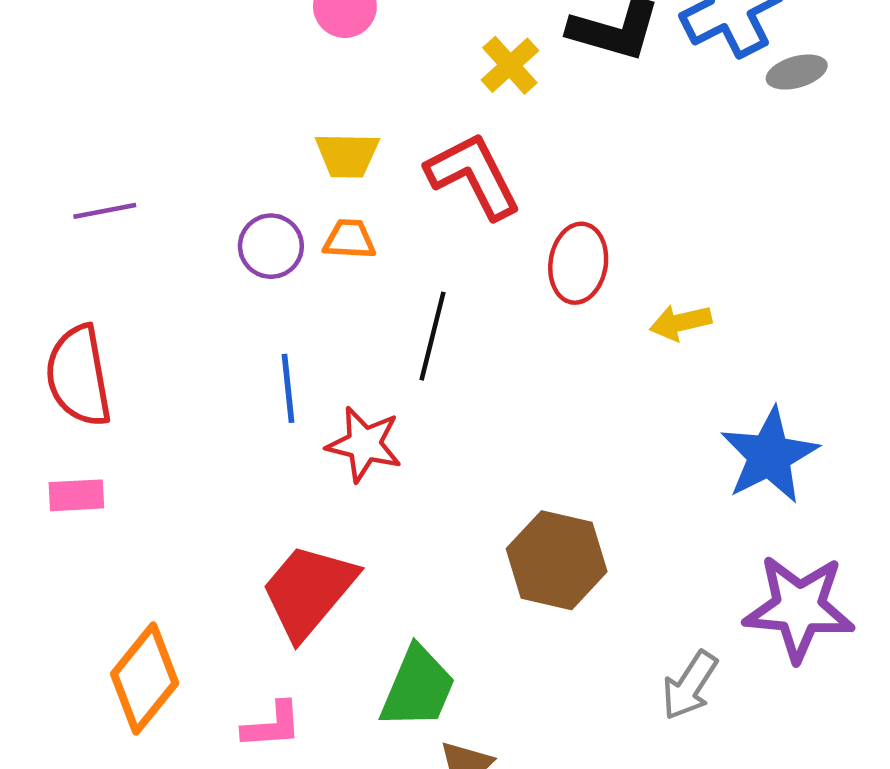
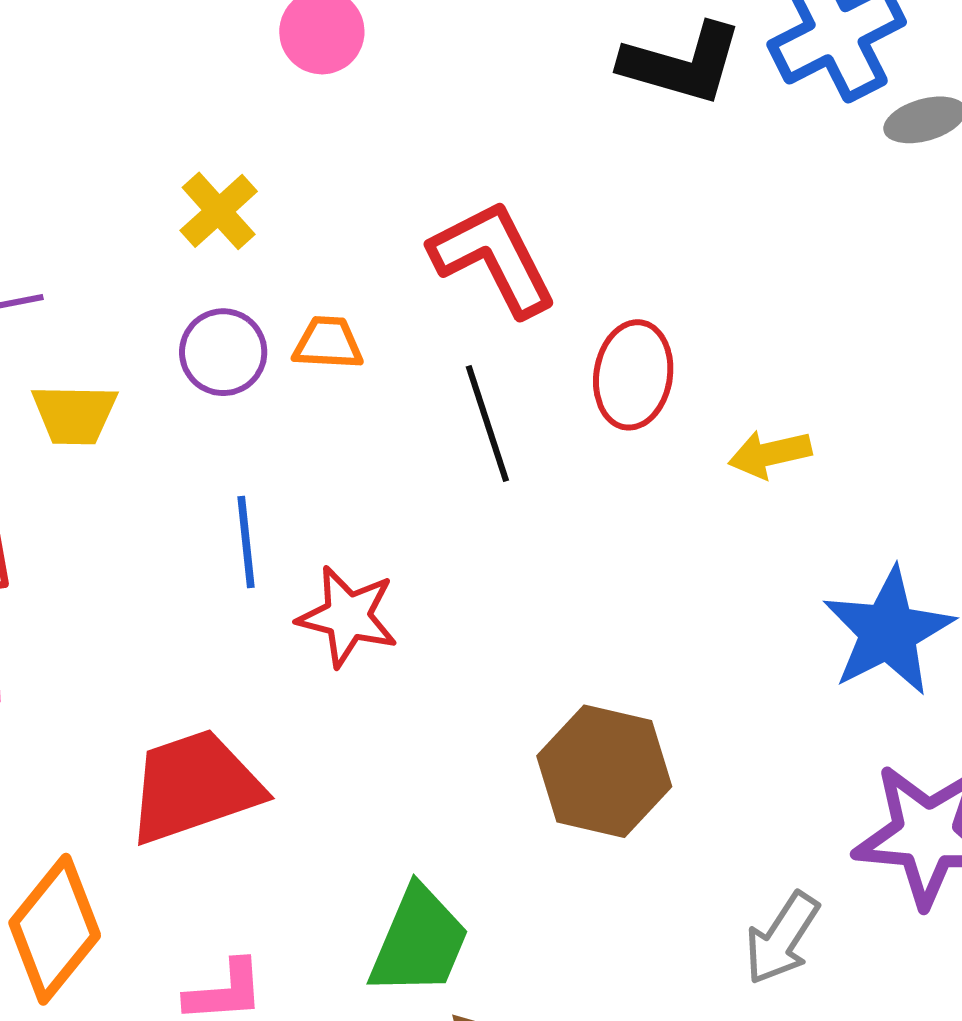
yellow cross: (510, 65) -> (219, 211), moved
yellow trapezoid: (347, 155) -> (74, 414), moved
black line: (433, 336) -> (487, 424), moved, turned -32
red trapezoid: (308, 591) -> (194, 786), moved, turned 31

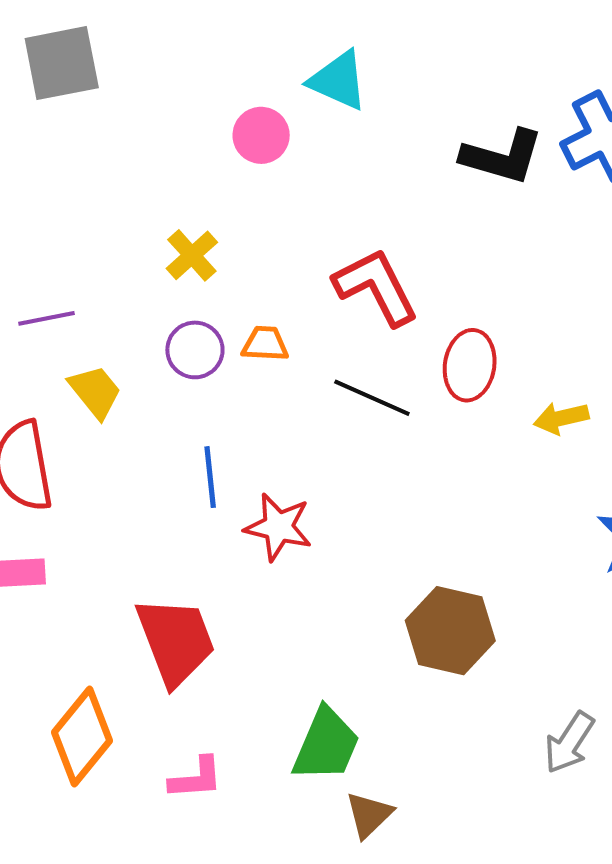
yellow trapezoid: (74, 414) -> (95, 392), turned -130
black line: (487, 424) -> (372, 398), turned -48
red trapezoid: (194, 786) -> (176, 641), turned 88

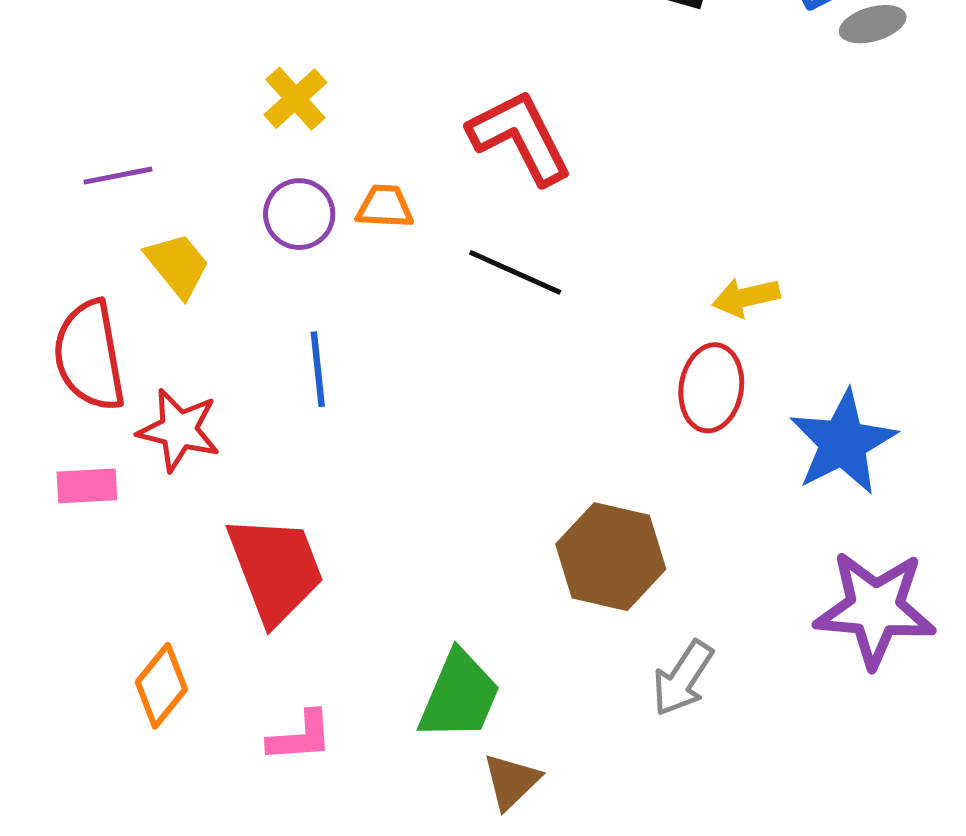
red ellipse: (470, 365) -> (711, 388), moved
red star: (278, 527) -> (179, 430), moved
orange diamond: (82, 736) -> (161, 686), size x0.7
gray arrow: (569, 743) -> (683, 678), moved

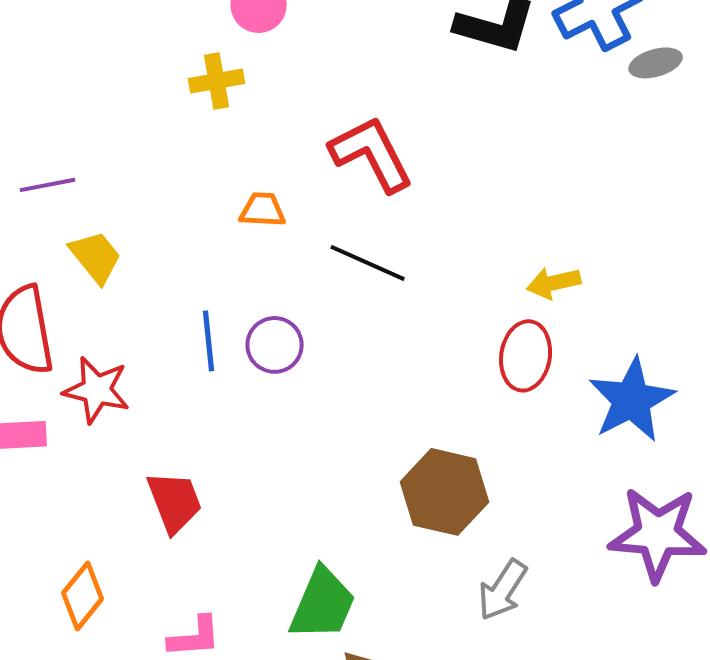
yellow cross: (295, 99) -> (217, 81), moved, turned 32
purple circle: (299, 214) -> (275, 345), moved
red trapezoid: (276, 569) -> (175, 502), size x0.7

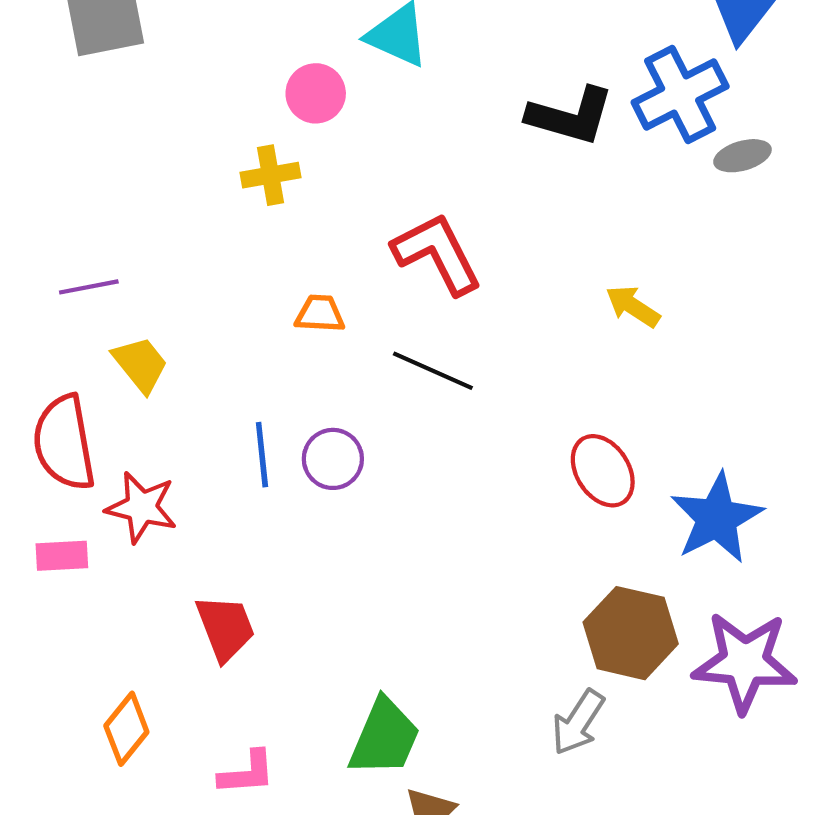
yellow arrow: (554, 283) -> (633, 306), moved, turned 46
red ellipse: (526, 356) -> (603, 471), turned -42
brown hexagon: (445, 492) -> (631, 633), moved

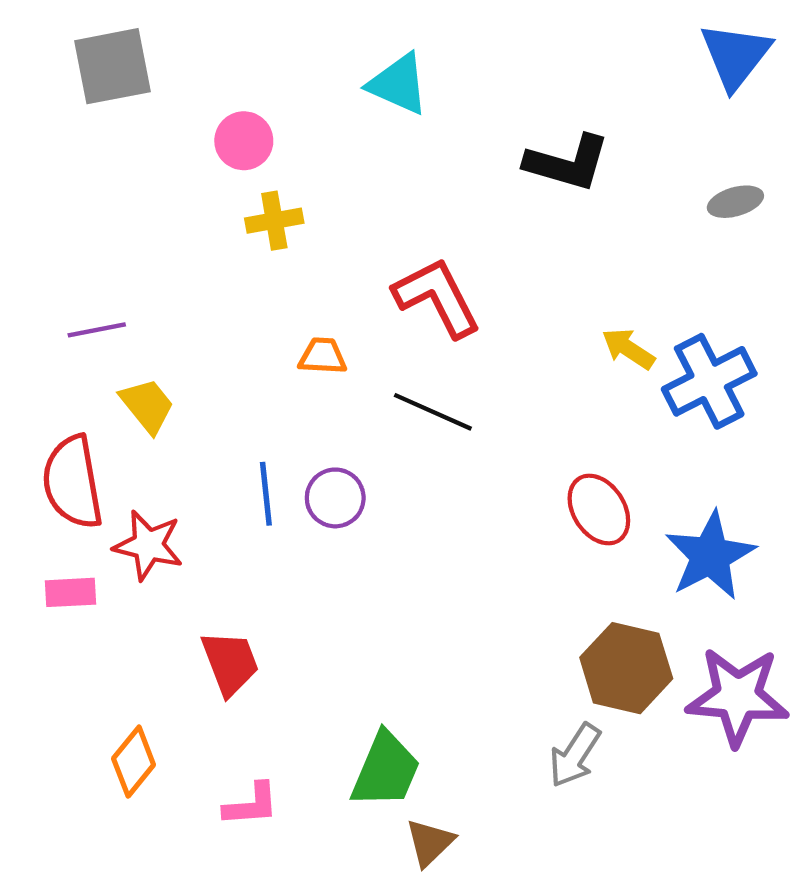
pink circle: (316, 93) -> (244, 141), moved
blue cross: (680, 94) -> (709, 381), moved

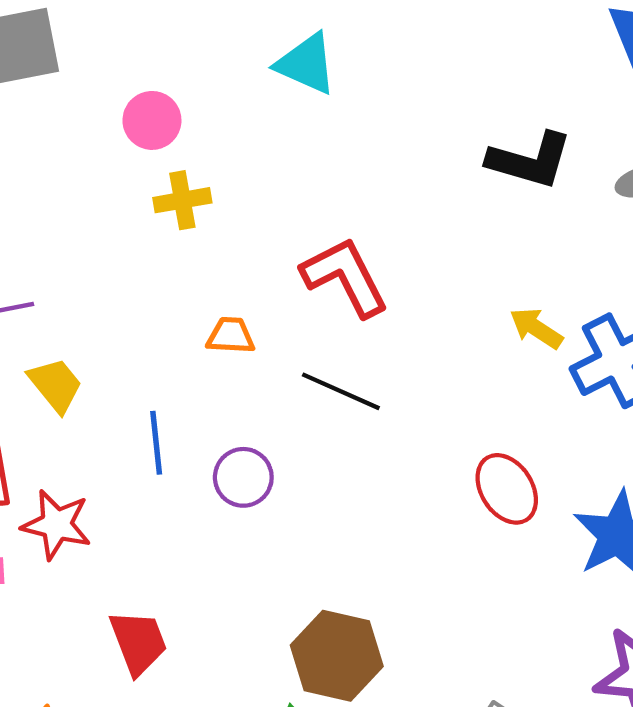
black L-shape: (567, 163) -> (530, 160), moved
blue line: (266, 494) -> (156, 443), moved
brown hexagon: (626, 668) -> (337, 656), moved

